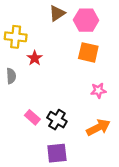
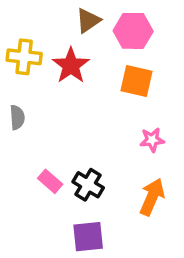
red star: (35, 58) -> (71, 66), moved, size x1.5
orange arrow: (98, 127) -> (152, 197), turned -40

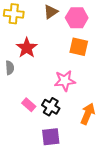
yellow cross: (24, 57) -> (14, 14), moved
red star: (71, 66) -> (27, 48), moved
pink star: (152, 140) -> (65, 81), moved, size x1.5

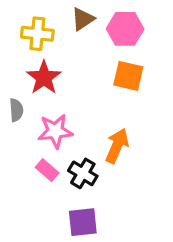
yellow cross: (14, 14) -> (37, 34), moved
pink star: (65, 81) -> (55, 131), moved
orange arrow: (88, 114) -> (117, 146), moved

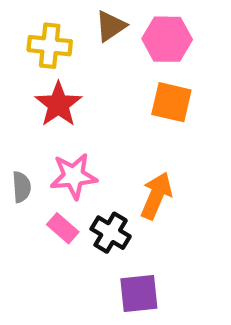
gray semicircle: (16, 110) -> (21, 187), moved
purple square: (83, 222) -> (139, 294), moved

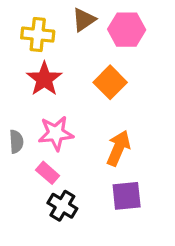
orange square: (171, 102) -> (110, 82), moved, turned 32
black cross: (111, 233) -> (62, 206), moved
purple square: (139, 294) -> (127, 196), moved

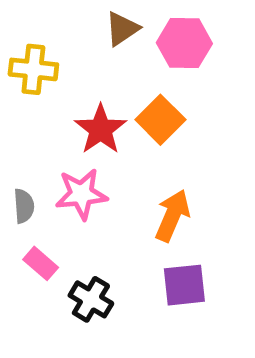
yellow cross: (38, 35) -> (33, 69), moved
red star: (44, 79) -> (101, 129), moved
pink rectangle: (48, 173) -> (41, 263), moved

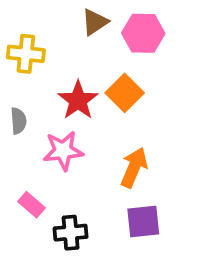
gray semicircle: (24, 206) -> (18, 121), moved
black cross: (91, 299) -> (71, 233), turned -36

